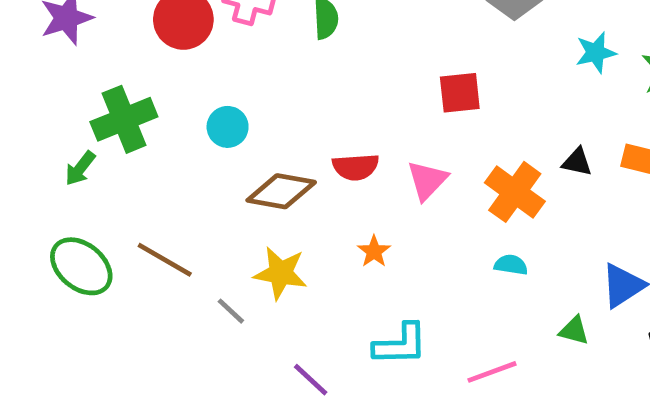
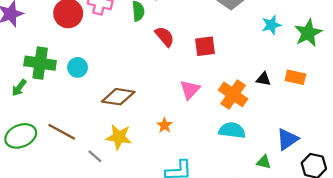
green cross: (124, 119) -> (40, 63), turned 32
cyan circle: (228, 127) -> (78, 67), moved
red semicircle: (356, 167) -> (165, 37), moved, turned -125
cyan semicircle: (511, 265) -> (232, 130), size x1.6
green ellipse: (81, 266) -> (21, 136), turned -60

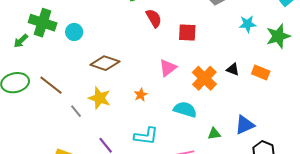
cyan semicircle: (232, 130) -> (185, 109), moved
green triangle: (264, 162) -> (214, 134), moved, turned -32

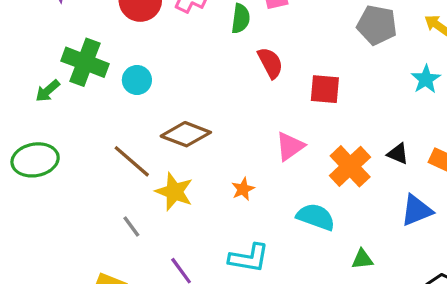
cyan star: (248, 24) -> (426, 79), turned -30
brown line: (51, 85) -> (132, 161), moved
gray line: (76, 111) -> (131, 226), moved
blue triangle: (245, 125) -> (416, 210), moved

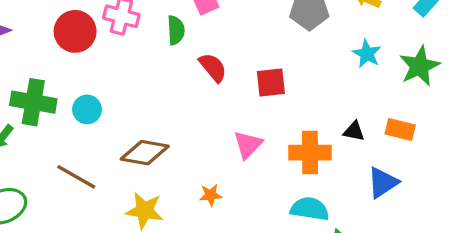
brown line: (132, 161) -> (76, 177), moved
orange cross: (350, 166) -> (310, 153), turned -36
orange star: (243, 189) -> (211, 195), turned 30
cyan semicircle: (316, 217) -> (310, 209), moved

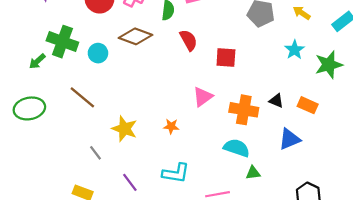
brown diamond: (145, 153) -> (135, 36), moved

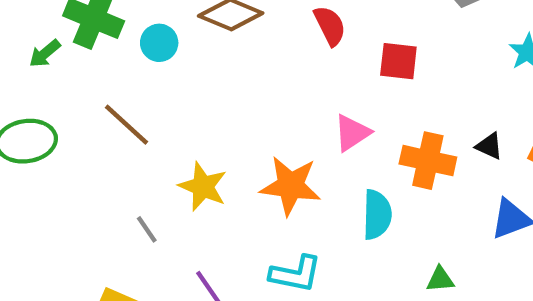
orange star: (171, 126) -> (291, 186), size x2.0
cyan semicircle: (237, 148) -> (377, 215), moved, turned 70

